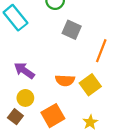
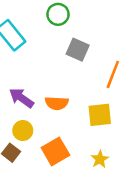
orange semicircle: (65, 80) -> (57, 103), moved
yellow square: (90, 85) -> (100, 115), turned 30

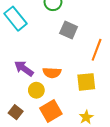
yellow circle: (23, 131) -> (36, 90), moved

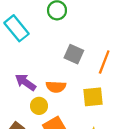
gray square: (69, 30) -> (74, 54), moved

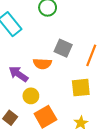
orange semicircle: (56, 87) -> (42, 64), moved

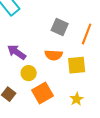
orange semicircle: (42, 64) -> (54, 55), moved

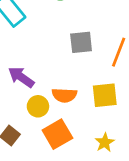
gray square: (60, 27) -> (81, 42), turned -30
orange semicircle: (54, 55) -> (64, 95), moved

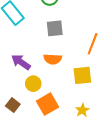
gray square: (81, 42) -> (55, 28), moved
orange semicircle: (64, 95) -> (53, 59), moved

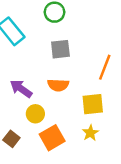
yellow star: (82, 110) -> (90, 133), moved

